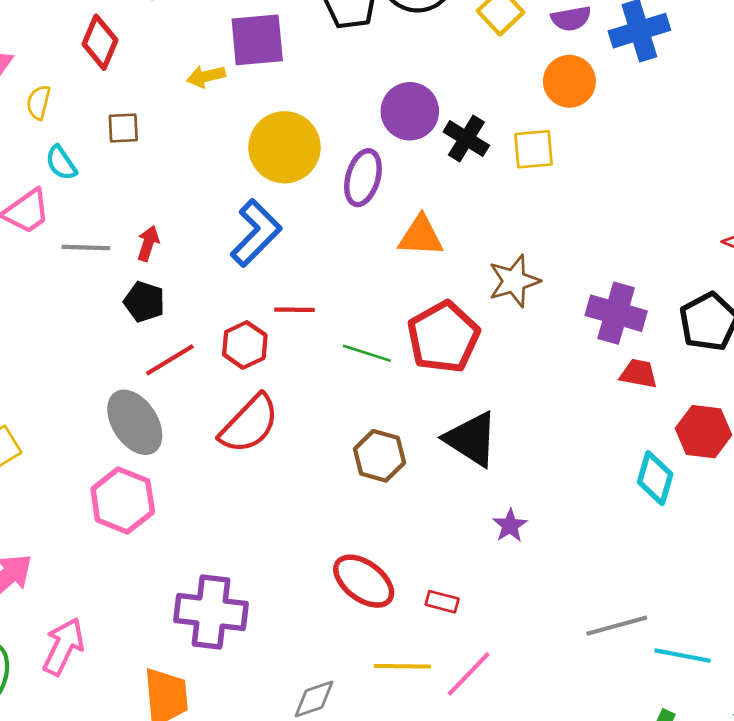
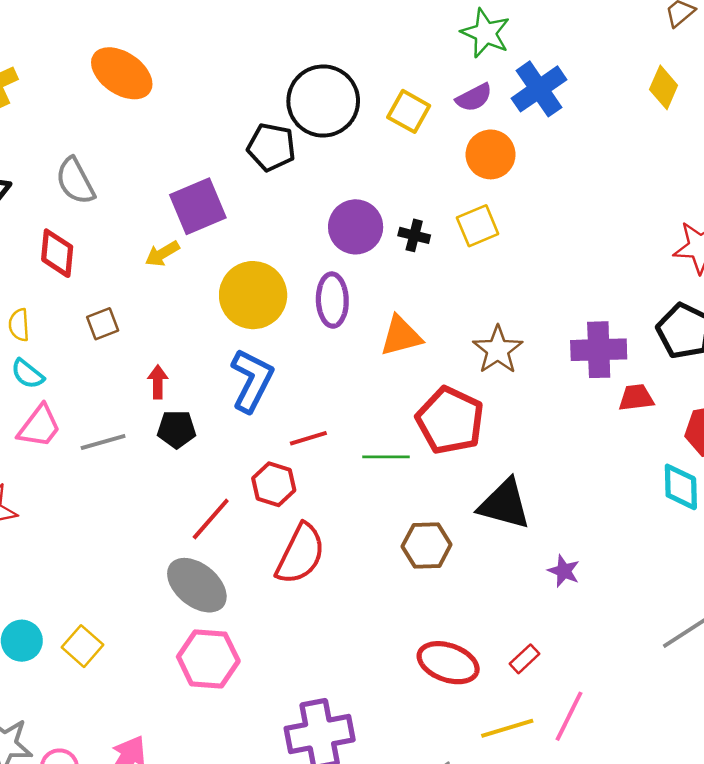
black cross: (466, 139) -> (414, 235), size x0.7
cyan semicircle: (61, 163) -> (28, 374), moved
red arrow: (148, 243) -> (158, 382), moved
black pentagon: (144, 302) -> (177, 429), moved
red rectangle: (442, 602) -> (524, 659), turned -40

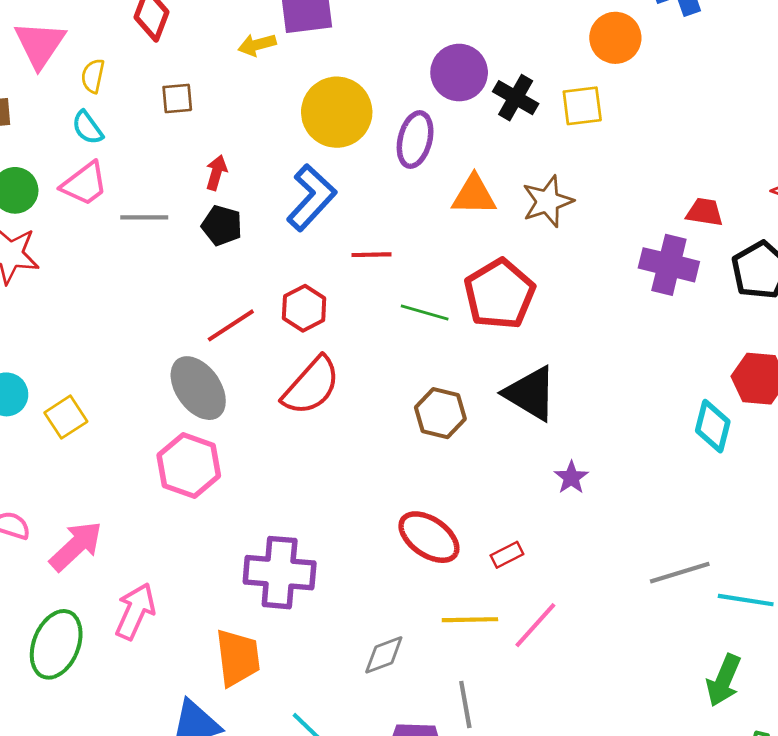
black cross: (414, 235) -> (516, 98), size x1.4
brown star: (498, 350) -> (548, 201), moved
red trapezoid: (636, 398) -> (705, 212), moved
red line: (308, 438) -> (372, 255), moved

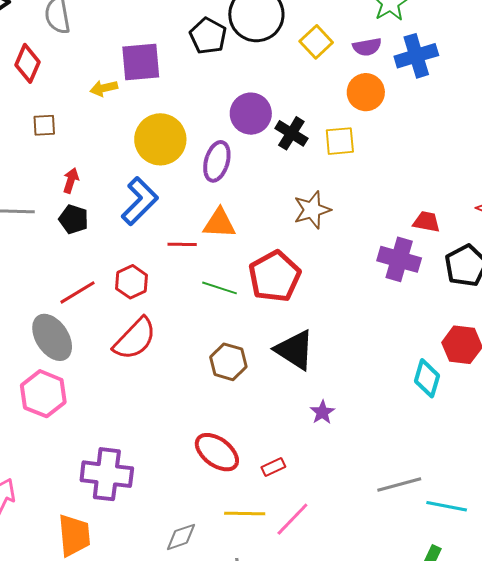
orange triangle: (474, 195) -> (219, 223), moved

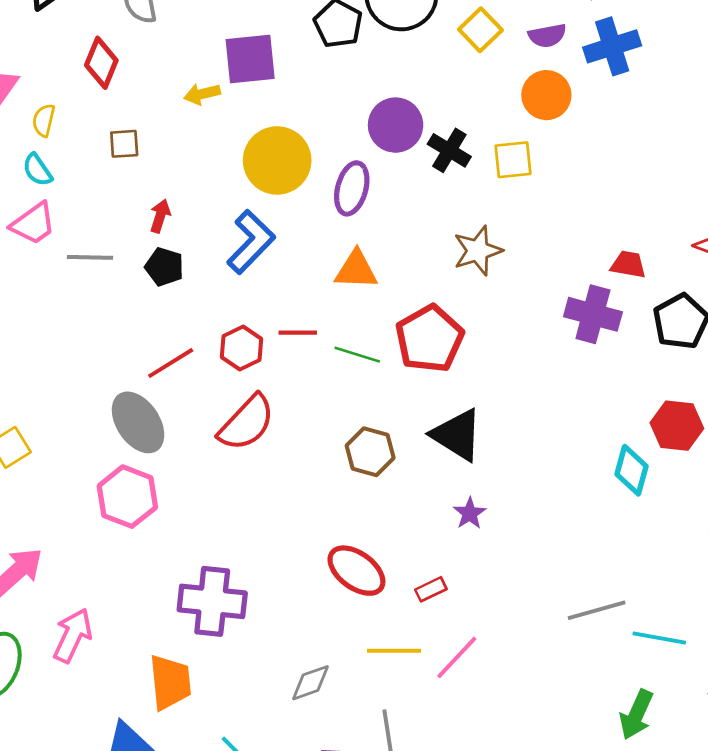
red line: (182, 244) -> (298, 333), moved
purple star: (322, 412) -> (470, 513), moved

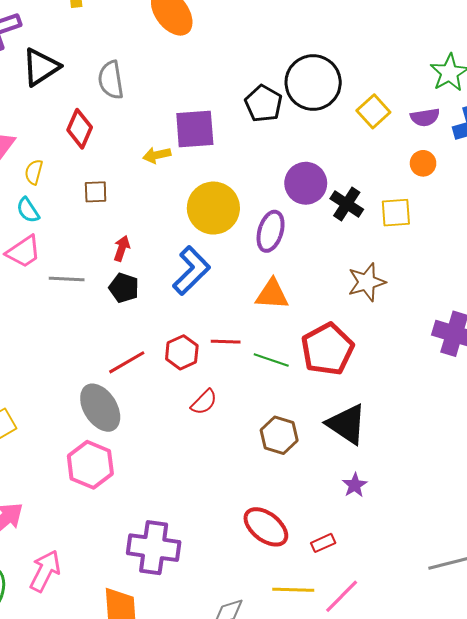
orange circle: (546, 95) -> (423, 163), size x0.7
red semicircle: (247, 423) -> (204, 402), moved, size x0.6

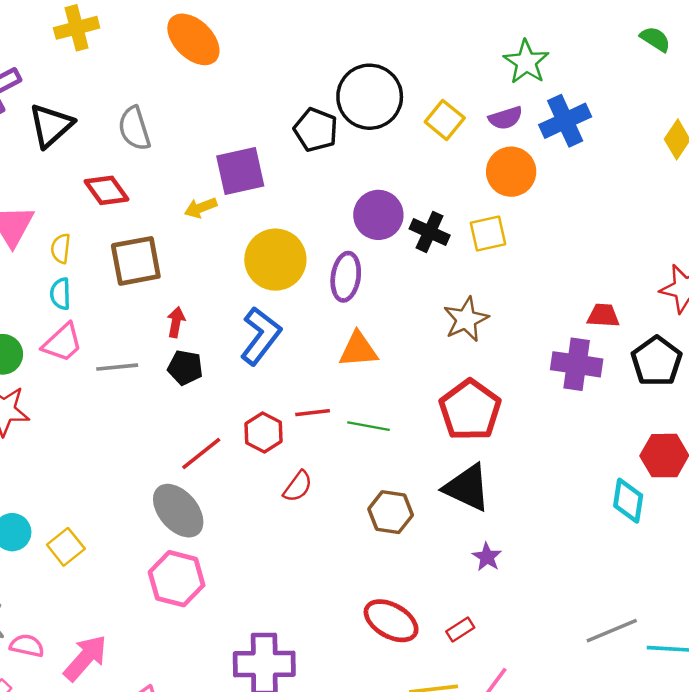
red diamond: (80, 129) -> (106, 190), turned -51
orange circle: (423, 163) -> (511, 172), size x1.6
brown square: (96, 192) -> (136, 261), size x1.8
cyan semicircle: (28, 210) -> (60, 294), turned 40
red pentagon: (327, 349) -> (470, 410), moved

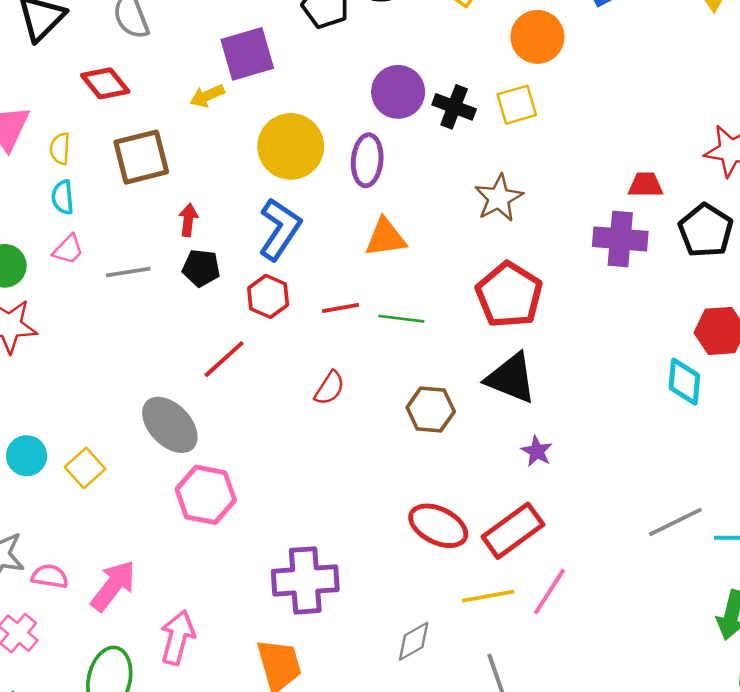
pink trapezoid: (62, 343) -> (68, 250), size x0.7
red hexagon: (263, 432) -> (268, 296), moved
gray ellipse: (178, 511) -> (170, 425), moved
red rectangle: (460, 630) -> (513, 531), size x2.0

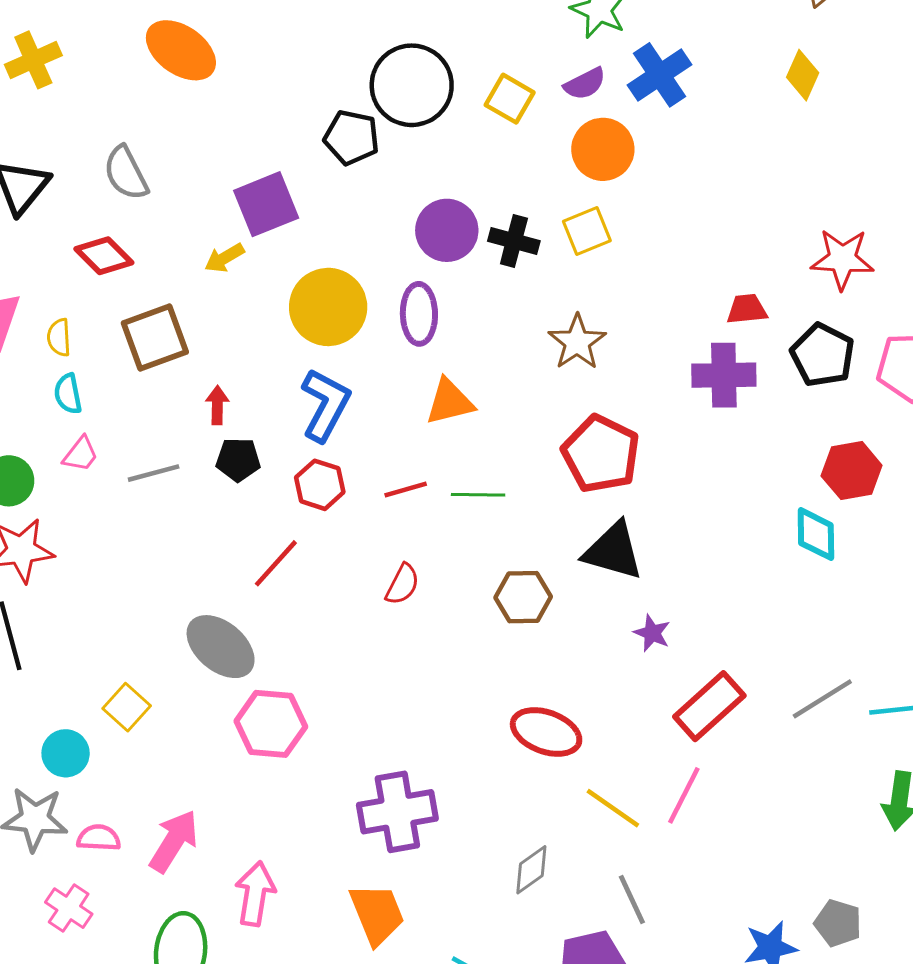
cyan circle: (27, 456) -> (66, 753), moved
red rectangle: (513, 531) -> (709, 706), moved
yellow line: (488, 596) -> (613, 808), turned 51

